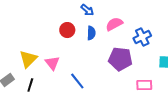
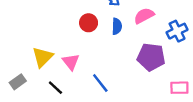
black line: (30, 85) -> (55, 88), moved, turned -64

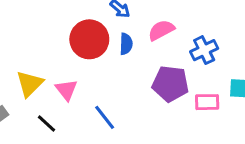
red circle: (89, 23) -> (89, 39), size x1.6
pink rectangle: (179, 88) -> (207, 102), moved

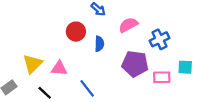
red circle: (89, 39) -> (76, 32), size x0.7
blue semicircle: (126, 44) -> (99, 44), moved
pink triangle: (66, 90) -> (59, 68), turned -48

